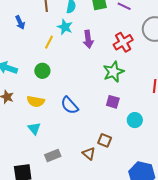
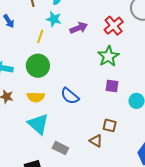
purple arrow: (88, 39) -> (79, 28), turned -96
green circle: (42, 71) -> (38, 66), size x1.5
cyan triangle: (34, 128) -> (38, 124), size x1.6
gray rectangle: (53, 155) -> (60, 148), turned 56

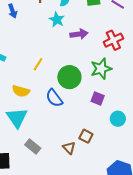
yellow line: (40, 36) -> (38, 64), moved
green circle: (38, 66) -> (69, 77), moved

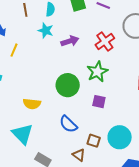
yellow line: (38, 64) -> (14, 50), moved
yellow semicircle: (21, 91) -> (32, 104), moved
blue semicircle: (54, 98) -> (68, 124), moved
cyan circle: (118, 119) -> (120, 137), moved, size x1.5

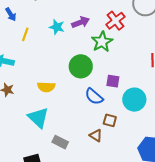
cyan star: (46, 31) -> (57, 27), moved
green star: (97, 72) -> (102, 42), moved
blue semicircle: (68, 124) -> (94, 96), moved
cyan circle: (120, 137) -> (134, 100), moved

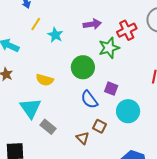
cyan star: (57, 27) -> (55, 35), moved
gray rectangle: (60, 142) -> (48, 127), moved

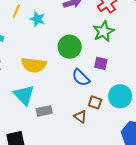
green star: (109, 48) -> (103, 31), moved
yellow semicircle: (45, 80) -> (34, 65), size x1.4
cyan circle: (128, 111) -> (120, 96), moved
gray rectangle: (48, 127) -> (44, 111), turned -42

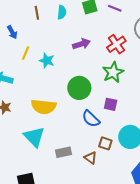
gray rectangle: (44, 111) -> (64, 152), moved

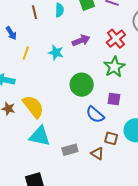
cyan star: (47, 61) -> (56, 53), moved
yellow semicircle: (44, 107) -> (33, 107), moved, turned -130
cyan triangle: (34, 137) -> (40, 136), turned -30

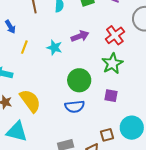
blue semicircle: (95, 115) -> (75, 107), moved, turned -48
cyan triangle: (40, 136) -> (17, 132), moved
brown square: (111, 138) -> (107, 135), turned -32

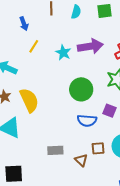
purple arrow: (80, 36) -> (90, 46), size x1.4
blue semicircle: (75, 107) -> (87, 121), moved

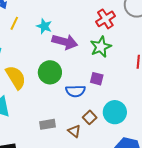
purple arrow: (90, 46) -> (65, 42), moved, turned 30
green circle: (81, 89) -> (50, 72), moved
brown square: (98, 148) -> (90, 117), turned -32

